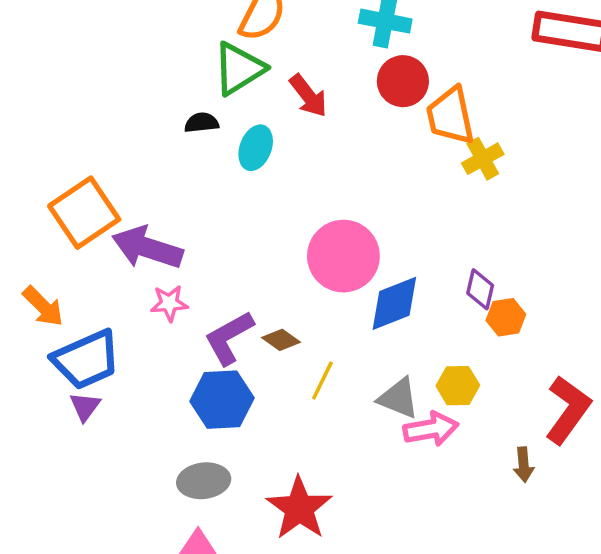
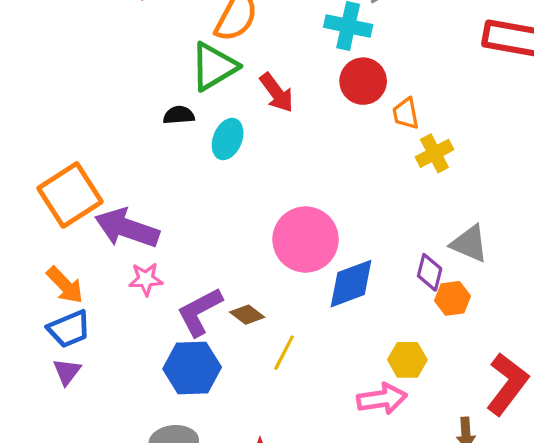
orange trapezoid: (450, 116) -> (406, 114), size x0.6
orange arrow: (43, 306) -> (65, 285), moved
blue trapezoid: (86, 360) -> (69, 329), size x0.7
gray triangle: (398, 398) -> (469, 244), moved

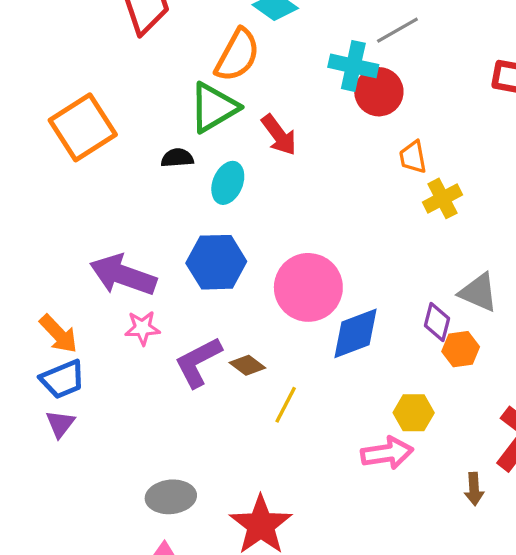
red circle: (363, 81) -> (379, 92), moved
orange square: (70, 195) -> (83, 127), moved
blue hexagon: (192, 368) -> (216, 262), moved

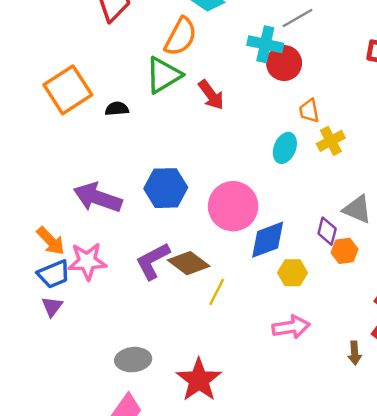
black semicircle: (177, 158) -> (117, 109), moved
cyan ellipse: (228, 183) -> (285, 148), moved
pink star: (142, 328) -> (87, 261), moved, size x1.5
brown diamond: (247, 365) -> (189, 263), size x1.6
yellow hexagon: (414, 413) -> (293, 273), moved

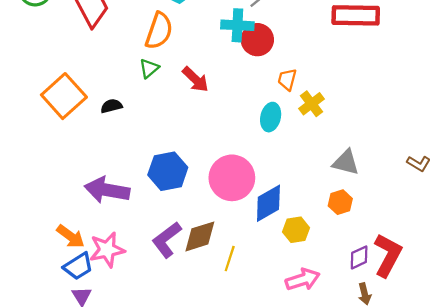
green triangle: (163, 75) -> (149, 68), size x0.6
orange trapezoid: (309, 111) -> (287, 79), turned 35
purple diamond: (327, 231) -> (359, 257), moved, turned 60
brown diamond: (189, 263) -> (200, 236), turned -45

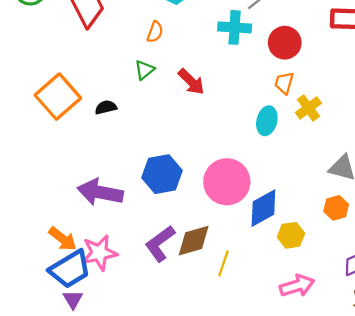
orange semicircle: (159, 31) -> (155, 32), size x0.6
red circle: (257, 40) -> (285, 43), moved
blue trapezoid: (78, 266) -> (70, 269), size x1.4

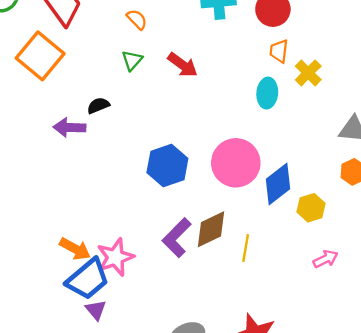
orange semicircle: (155, 32) -> (137, 19), turned -55
orange square: (58, 97) -> (40, 56), moved
purple arrow: (100, 192) -> (69, 127), moved, size x0.7
pink arrow: (297, 286) -> (326, 259), size x0.7

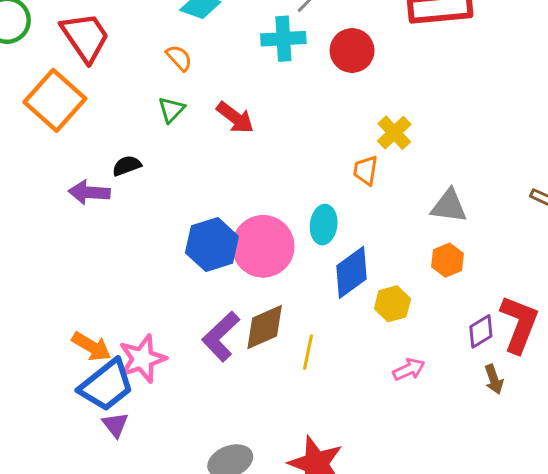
orange trapezoid: (279, 51) -> (366, 170), moved
cyan ellipse: (267, 93) -> (324, 225), moved
pink circle: (236, 163) -> (263, 246), moved

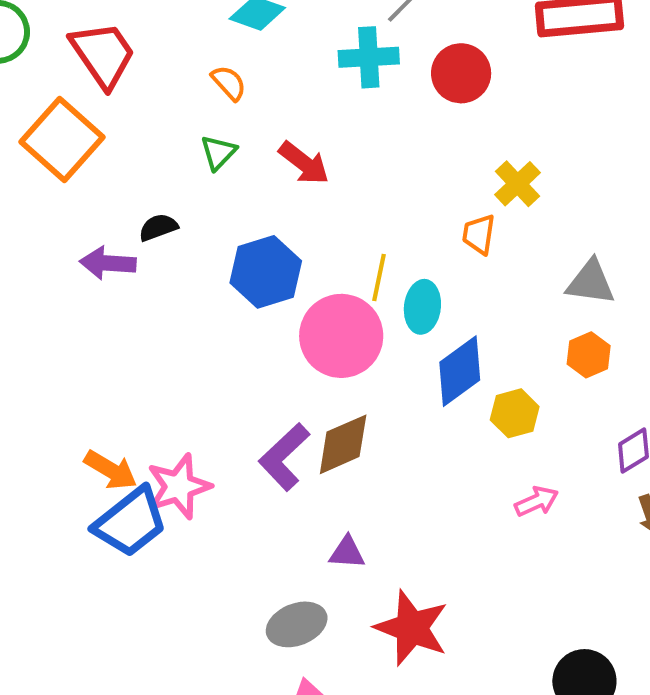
blue hexagon: (212, 245) -> (266, 272), moved
yellow line: (308, 352) -> (379, 277), moved
purple triangle: (115, 425) -> (347, 553), moved, turned -48

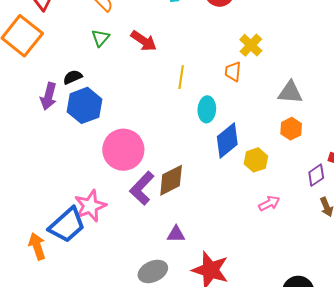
purple arrow: (108, 263) -> (48, 96), turned -76
blue hexagon: (266, 272) -> (85, 105), moved
yellow line: (379, 277) -> (181, 77), moved
pink circle: (341, 336) -> (123, 150), moved
orange arrow: (111, 470) -> (37, 246), moved, turned -136

